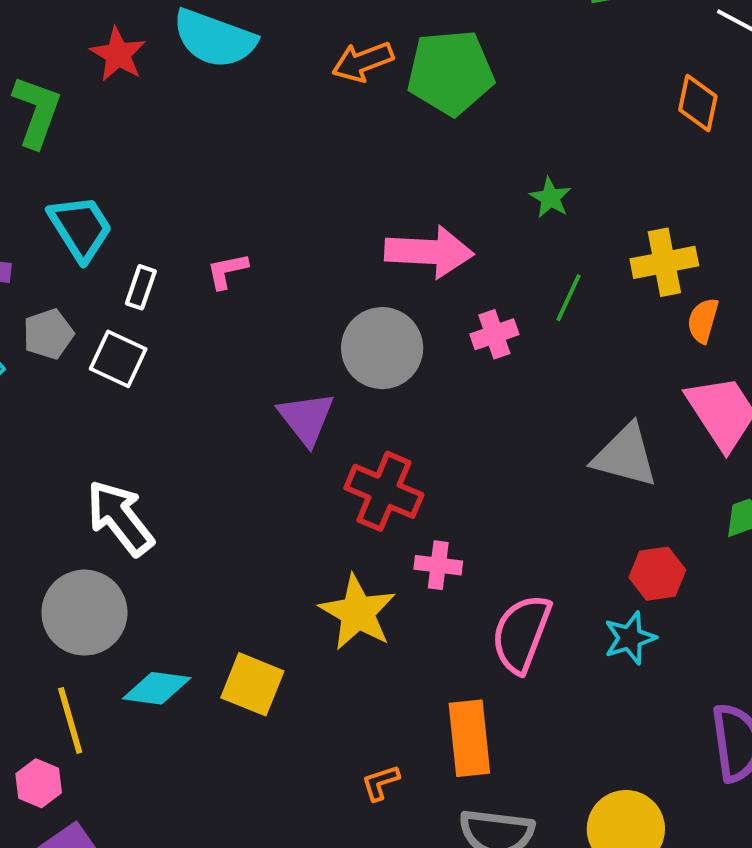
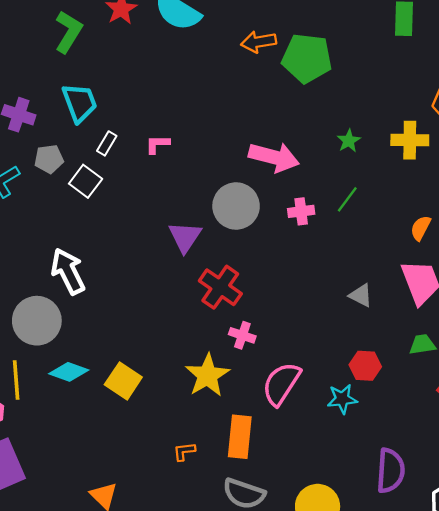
yellow cross: (664, 262) -> (410, 140), moved
gray triangle: (625, 456) -> (361, 295), size x0.6
yellow star: (358, 612) -> (207, 375), moved

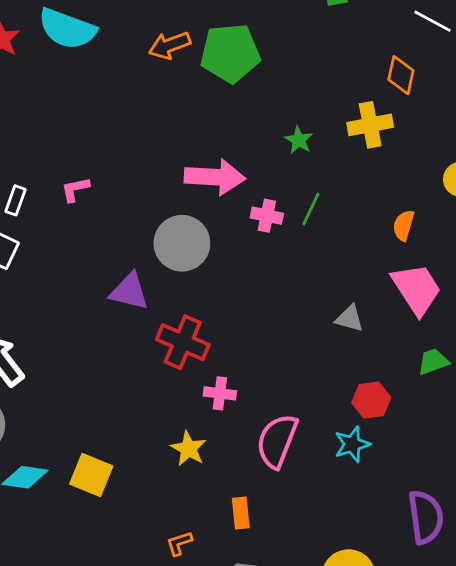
pink cross: (301, 211) -> (267, 216), moved, turned 30
purple triangle: (185, 237) -> (129, 291), turned -39
yellow star: (207, 375) -> (188, 449), size x0.7
orange rectangle: (240, 437) -> (241, 513), size x0.6

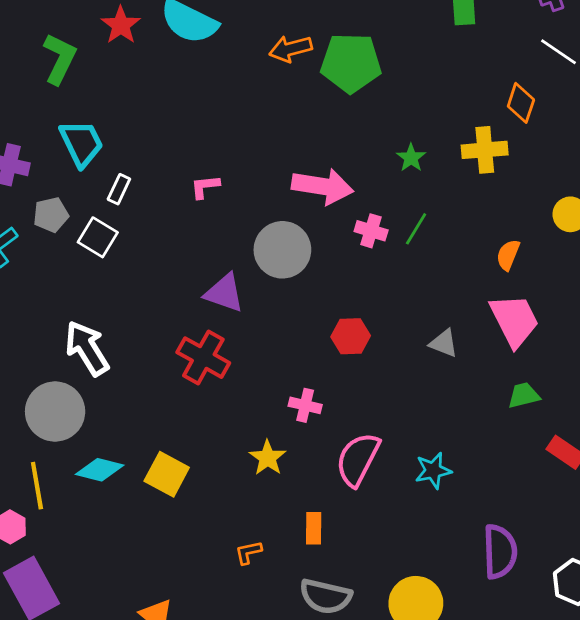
pink L-shape: (75, 189) -> (205, 187), moved
red cross: (183, 342) -> (203, 358), moved
red hexagon: (371, 400) -> (351, 336), moved

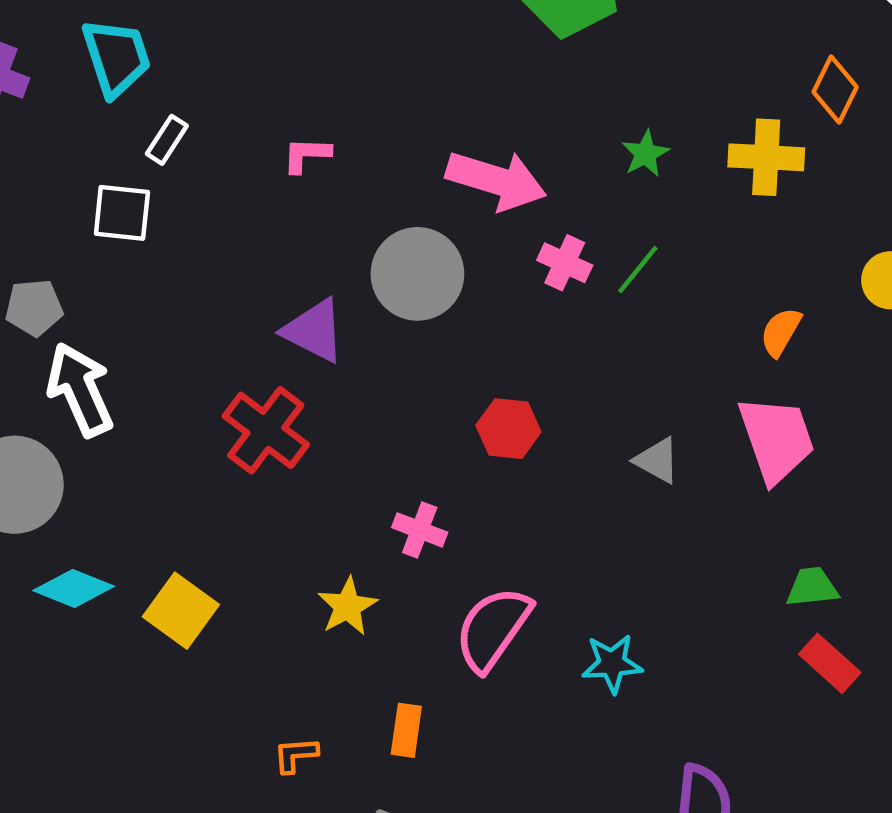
gray pentagon: (51, 215) -> (34, 308), moved
white square: (98, 237) -> (122, 213), turned -33
green trapezoid: (524, 395) -> (812, 587), moved

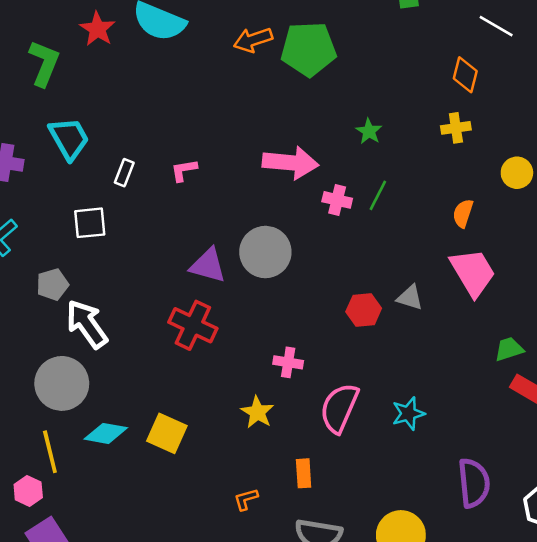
white rectangle: (167, 140) -> (124, 173), moved
yellow cross: (766, 157) -> (456, 128), moved, size x0.7
gray circle: (417, 274) -> (265, 252), moved
red hexagon: (508, 429) -> (364, 310), moved

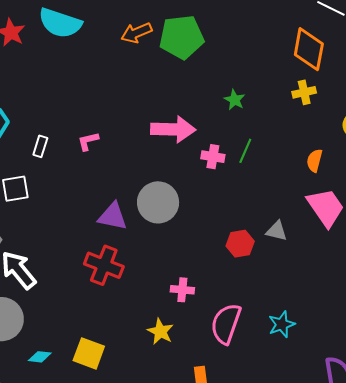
orange diamond: (465, 75) -> (309, 49), size x1.5
cyan diamond: (106, 433) -> (40, 357), size x0.7

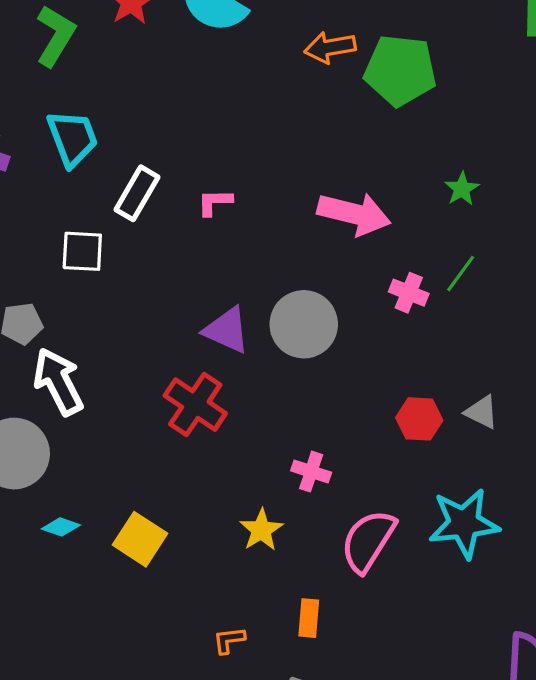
white rectangle: (40, 146) -> (137, 193), size x1.5
pink cross: (213, 157) -> (409, 293), moved
cyan star: (282, 324) -> (464, 523), moved, size x1.6

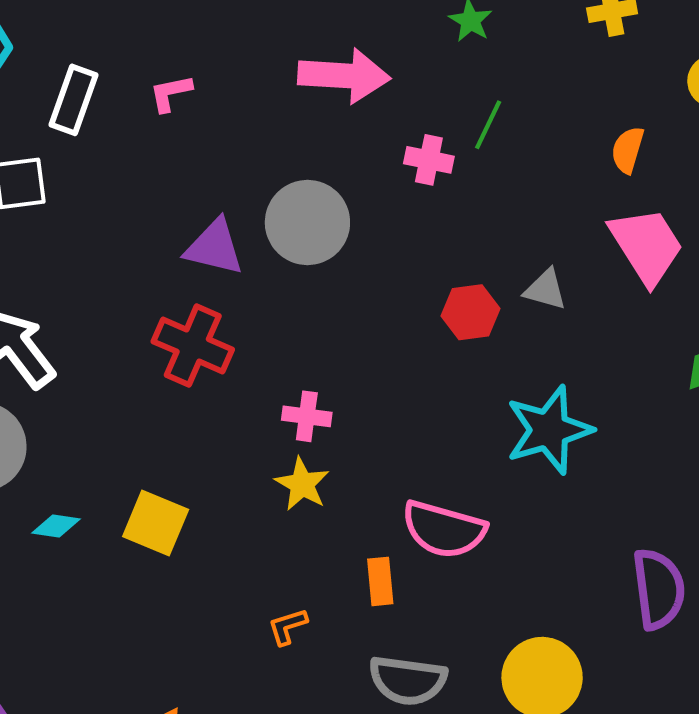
pink cross: (311, 472) -> (307, 416), moved
pink semicircle: (368, 541) -> (444, 529), moved, turned -96

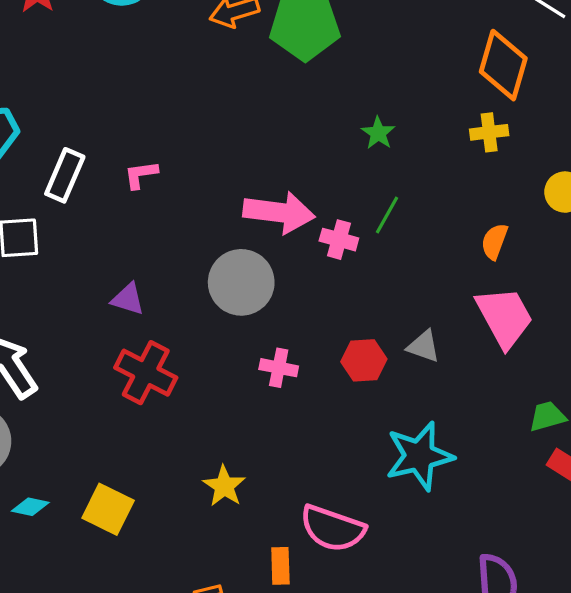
pink arrow: (344, 76) -> (279, 212), moved
purple triangle: (214, 247) -> (128, 299), moved, size x0.7
pink cross: (307, 416) -> (279, 368), moved

